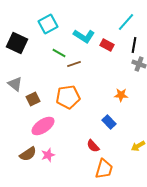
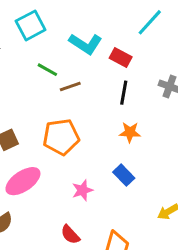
black line: (134, 45) -> (124, 93), moved
orange star: (121, 95) -> (130, 132), moved
red semicircle: (93, 146) -> (70, 235), moved
pink star: (48, 155) -> (82, 190), moved

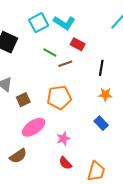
cyan L-shape: (86, 44) -> (64, 23), moved
red rectangle: (121, 57) -> (78, 44), moved
pink star: (82, 190) -> (63, 139), moved

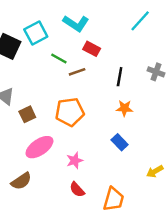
cyan square: (39, 23) -> (36, 33), moved

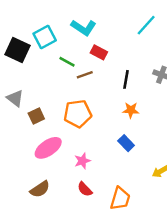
brown semicircle: (21, 181) -> (40, 189), moved

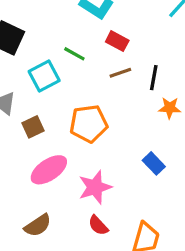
cyan square: (45, 37) -> (44, 76), moved
brown line: (85, 75) -> (120, 73), moved
orange star: (131, 110) -> (170, 108), moved
pink star: (82, 161) -> (95, 187), size x1.5

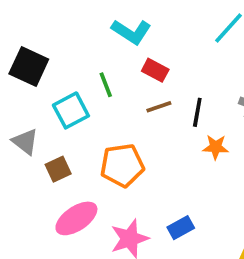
green line: (74, 54) -> (106, 85), turned 40
blue rectangle: (154, 163) -> (181, 228), moved, turned -75

